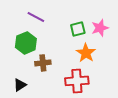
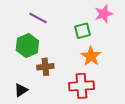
pink star: (100, 28) -> (104, 14), moved

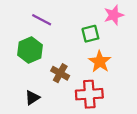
brown cross: (45, 67) -> (60, 73), moved, turned 35
black triangle: (21, 90) -> (32, 98), moved

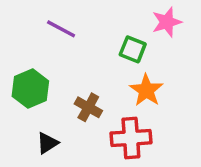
green square: (90, 34) -> (133, 49), turned 36
green hexagon: (30, 50) -> (30, 89), moved

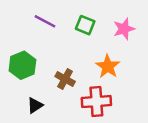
pink star: (167, 22) -> (124, 29), moved
green square: (133, 49) -> (85, 25), moved

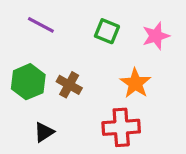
purple line: (45, 21) -> (41, 25), moved
brown cross: (65, 79) -> (69, 85), moved

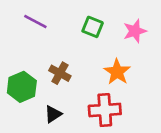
green hexagon: (28, 82) -> (22, 87), moved
black triangle: (44, 132) -> (53, 114), moved

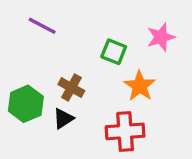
green square: (93, 27) -> (114, 52), moved
black triangle: (53, 114) -> (63, 118), moved

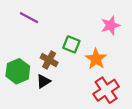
green square: (114, 52) -> (71, 44), moved
red cross: (125, 131) -> (106, 90), moved, turned -30

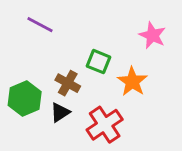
pink star: (111, 25) -> (152, 35), turned -30
red cross: (106, 90) -> (105, 125), moved

